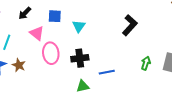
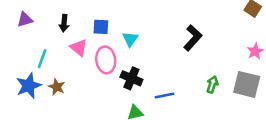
black arrow: (25, 13) -> (64, 23), turned -40
pink ellipse: (51, 53) -> (106, 60), moved
black cross: (80, 58) -> (131, 78), turned 30

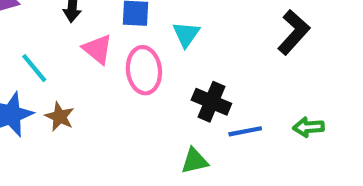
cyan line: (42, 59) -> (34, 68), turned -60
black cross: (131, 78) -> (211, 102), moved
green arrow: (212, 84) -> (308, 127), moved, turned -112

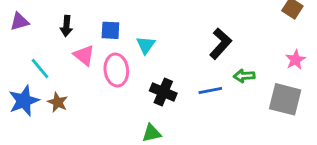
green arrow: (308, 127) -> (244, 76), moved
blue line: (245, 131) -> (210, 91), moved

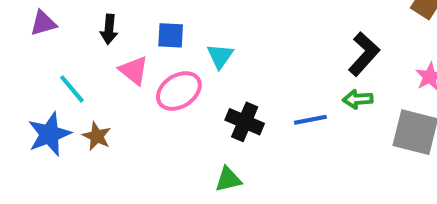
black L-shape: (221, 44) -> (364, 54), moved
pink ellipse: (116, 70) -> (179, 91), turned 64

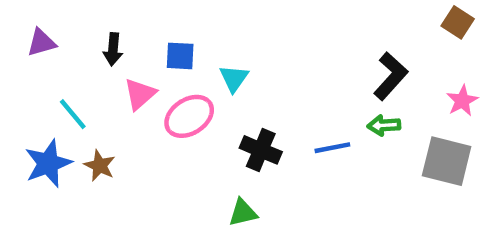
pink triangle: (134, 70) -> (140, 94), turned 40

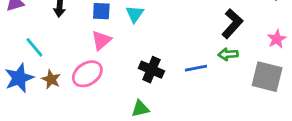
cyan triangle: (234, 78) -> (135, 14), moved
pink triangle: (140, 94) -> (101, 40), moved
pink ellipse: (189, 116) -> (87, 74), moved

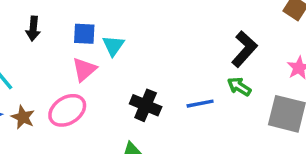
cyan triangle: (135, 14) -> (113, 46), moved
green arrow: (228, 54) -> (239, 87), turned 36

